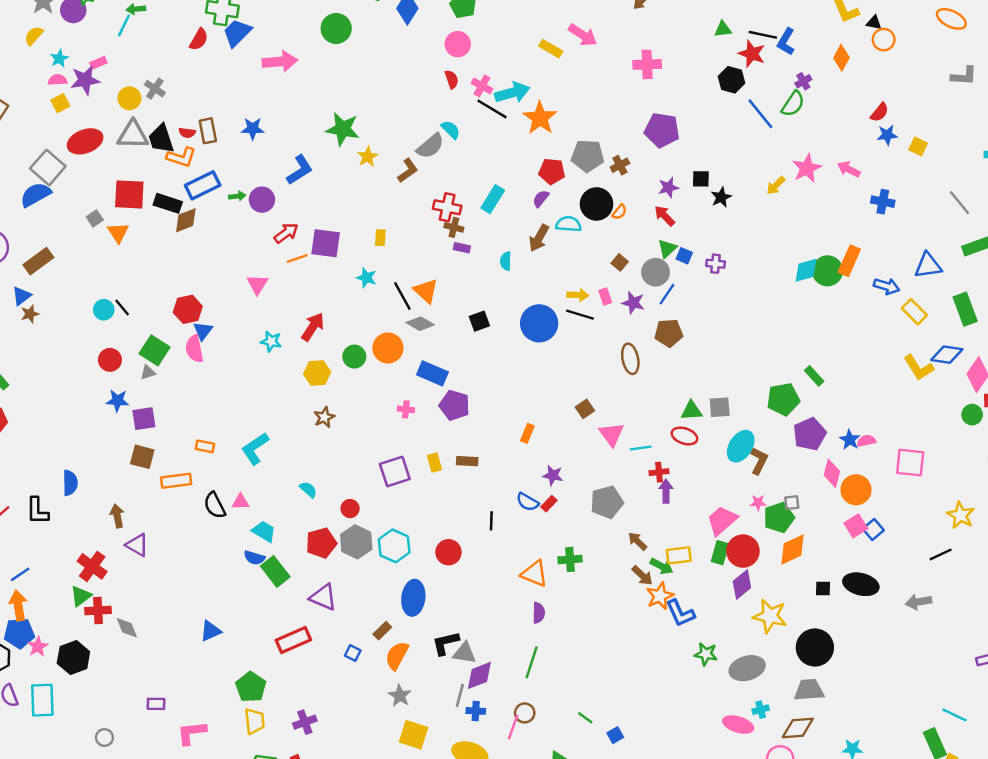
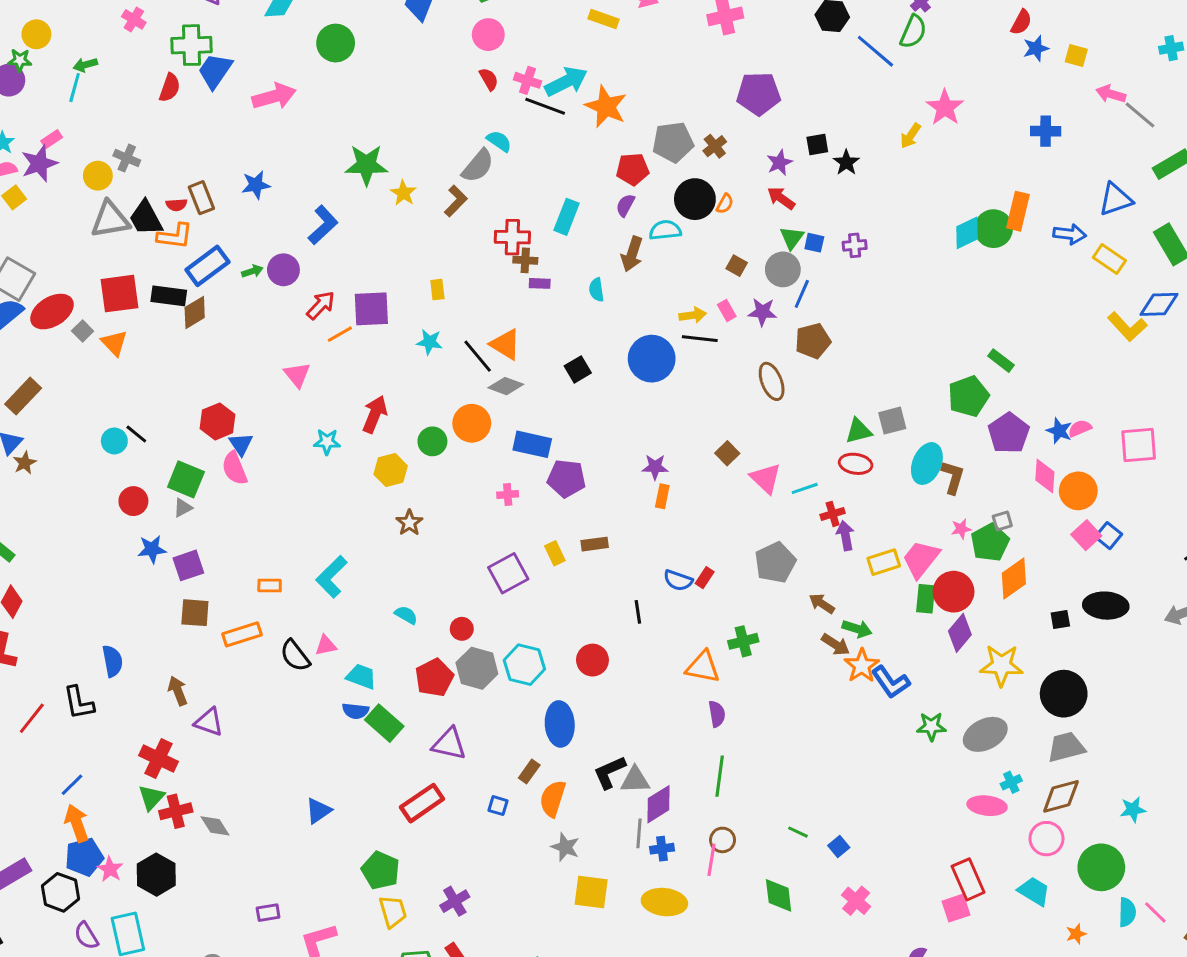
red ellipse: (85, 141) -> (52, 312), moved
pink arrow: (849, 169) -> (1111, 94), moved
purple star: (553, 475) -> (655, 467), moved
yellow rectangle: (679, 555) -> (884, 562), moved

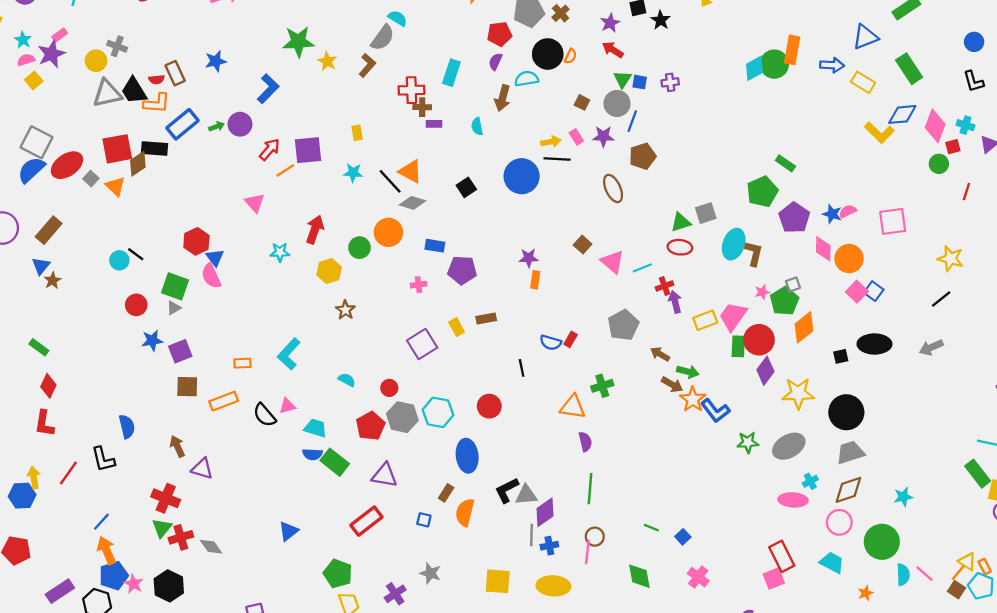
brown diamond: (195, 312) -> (138, 164), moved
blue rectangle: (532, 444) -> (435, 246), size x0.7
gray star: (565, 847) -> (430, 573), moved

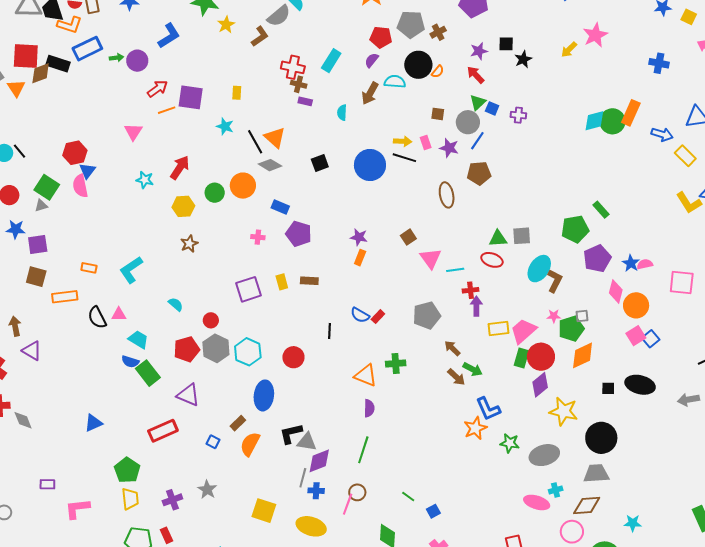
brown square: (582, 102) -> (438, 114), turned -32
orange star: (693, 399) -> (475, 428), moved

